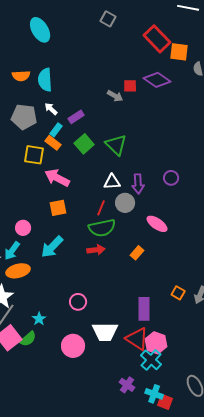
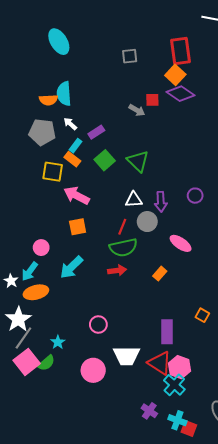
gray square: (108, 19) -> (130, 56), moved, turned -35
red rectangle: (157, 39) -> (181, 51), turned 36
orange square: (179, 52) -> (175, 75), moved, turned 36
orange semicircle: (21, 76) -> (48, 100), moved

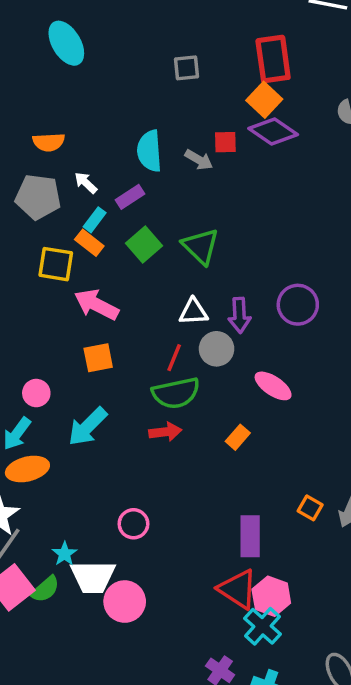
cyan semicircle: (64, 94) -> (149, 151), moved
purple circle: (195, 196) -> (298, 305), size x1.5
white trapezoid: (126, 356) -> (93, 577), moved

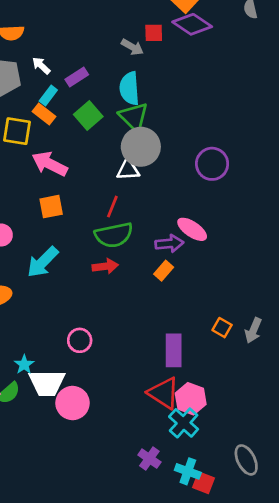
cyan semicircle: (149, 151) -> (129, 88), moved
purple arrow: (240, 315) -> (169, 244), moved, turned -92
gray circle: (217, 349) -> (141, 147), moved, size x1.4

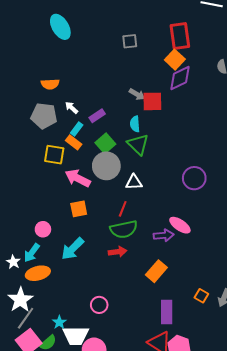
purple diamond: (192, 24) -> (180, 78), turned -60
red square: (154, 33) -> (152, 101), moved, size x1.5
cyan semicircle: (129, 88) -> (135, 124), size x0.7
gray circle: (141, 147) -> (106, 166), moved
orange rectangle: (164, 271) -> (156, 271), moved, size x1.5

